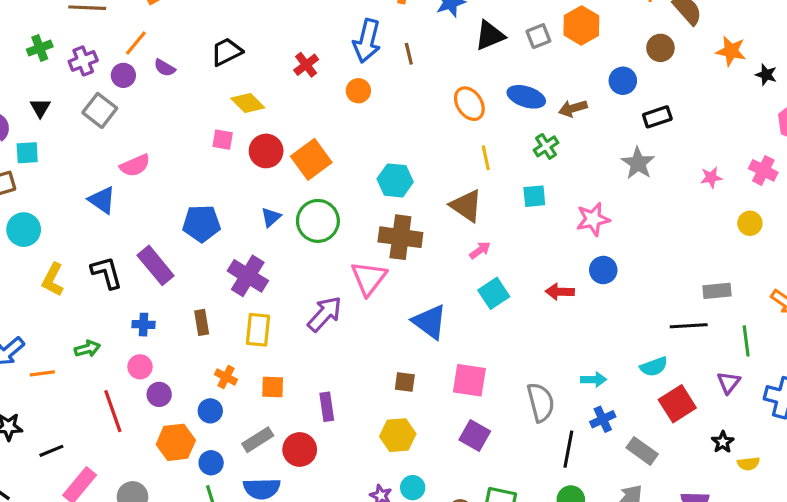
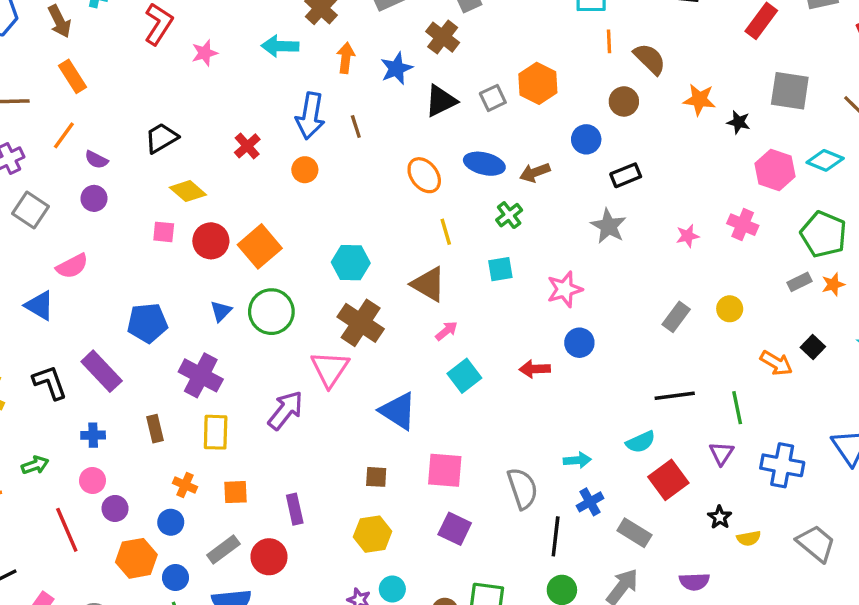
purple circle: (123, 75) -> (94, 198), moved
yellow circle: (750, 223) -> (730, 309), moved
brown cross: (400, 237) -> (361, 323), turned 30
gray rectangle: (717, 291) -> (676, 317), moved, turned -44

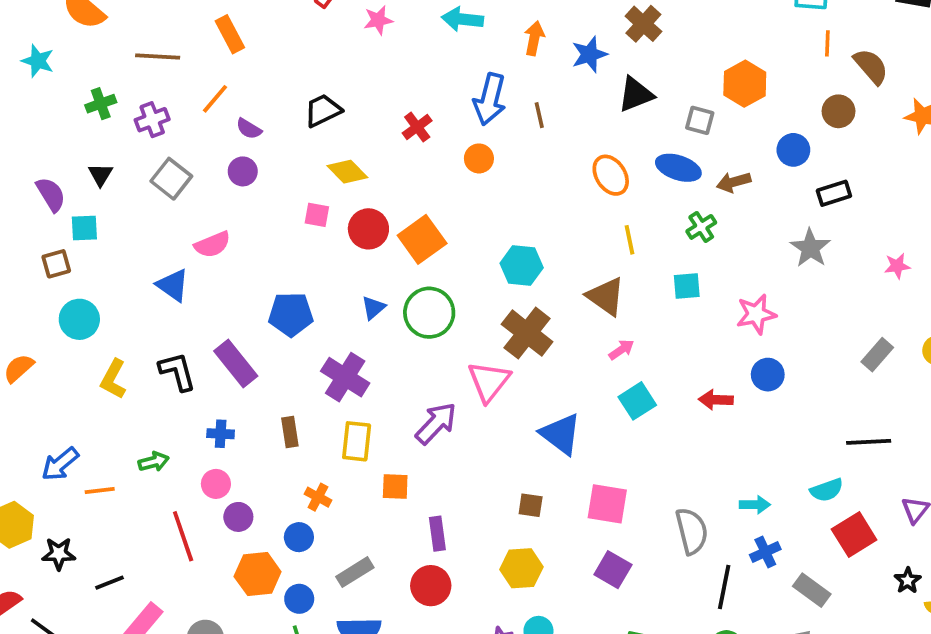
gray square: (493, 98) -> (700, 120), moved, turned 36
orange square: (235, 492) -> (395, 486), moved
red circle: (269, 557) -> (431, 586), moved

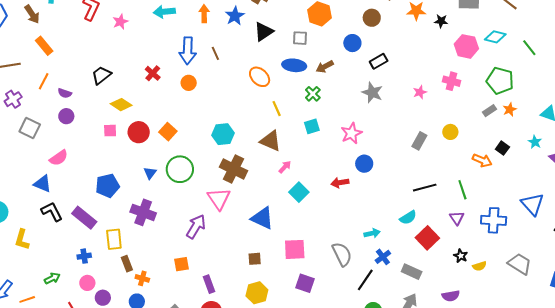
orange square: (422, 239) -> (168, 132), size x0.7
black L-shape: (177, 371) -> (52, 212), moved
brown rectangle: (290, 432) -> (127, 264), moved
yellow rectangle: (357, 441) -> (114, 239), moved
black line: (724, 587) -> (365, 280), turned 35

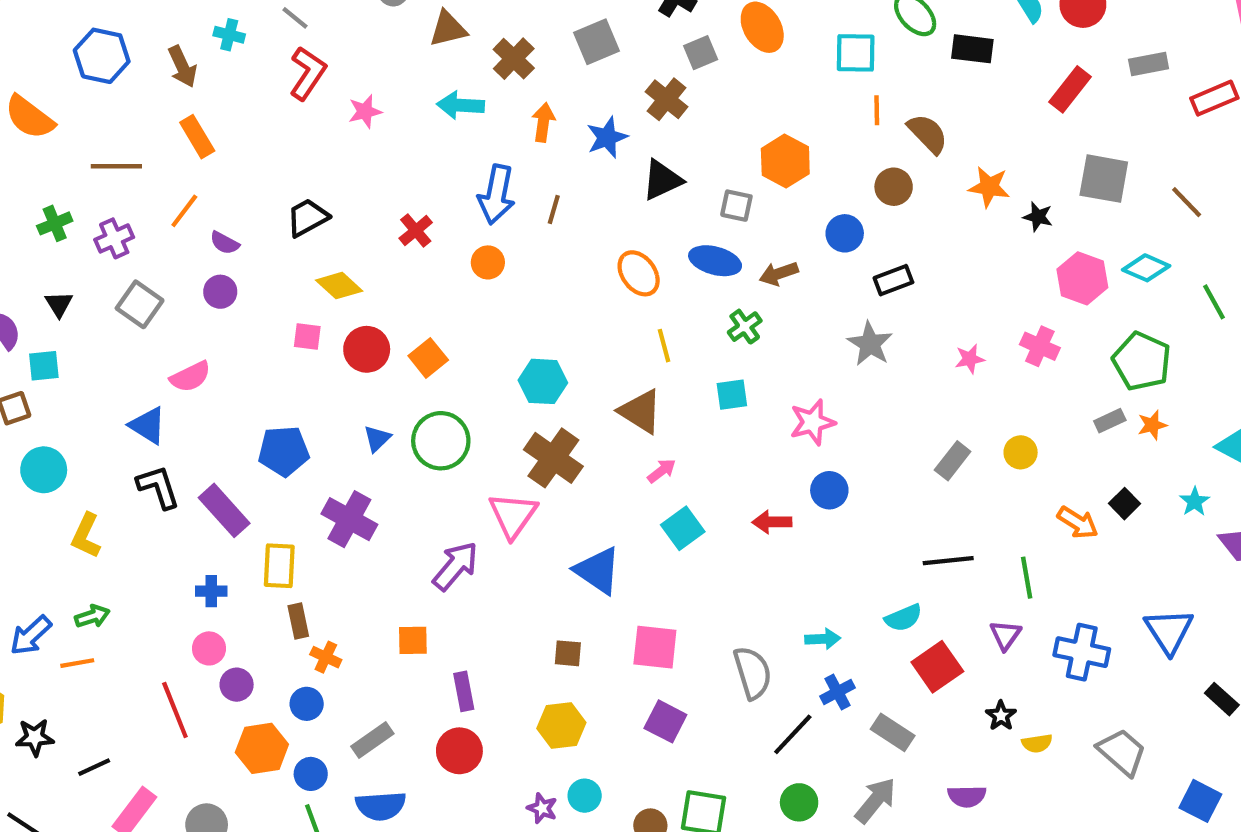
brown line: (215, 53) -> (554, 209), turned 32
green arrow: (52, 278) -> (92, 616), moved

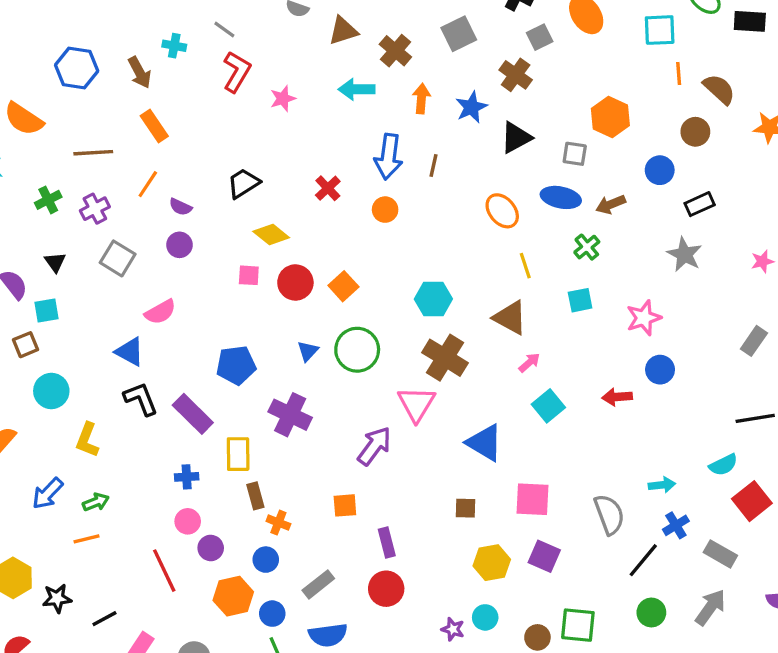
blue arrow: (31, 635) -> (47, 493), moved
yellow hexagon: (561, 726) -> (492, 563), moved

